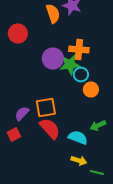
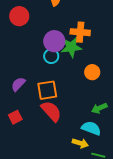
cyan circle: (81, 74) -> (51, 56), moved
purple semicircle: (22, 114) -> (18, 84), moved
cyan semicircle: (78, 138) -> (91, 128), moved

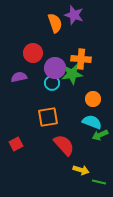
red circle: (19, 16) -> (33, 53), moved
purple semicircle: (18, 84) -> (19, 77), moved, turned 35
red semicircle: (51, 111) -> (64, 145), moved
cyan semicircle: (91, 128) -> (92, 122), moved

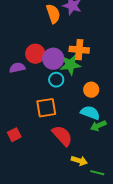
red circle: (33, 53) -> (35, 54), moved
cyan circle: (52, 83) -> (56, 80), moved

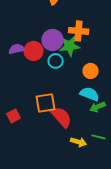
red circle: (35, 54) -> (34, 51), moved
orange square: (46, 108) -> (46, 103), moved
green line: (97, 173) -> (99, 137), moved

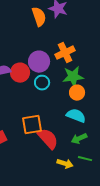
orange cross: (79, 31) -> (65, 53), turned -30
green star: (70, 46) -> (73, 77), moved
green arrow: (98, 107) -> (79, 139), moved

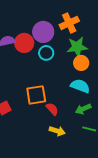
red semicircle: (48, 139) -> (52, 109), size x0.6
yellow arrow: (65, 164) -> (57, 131), moved

